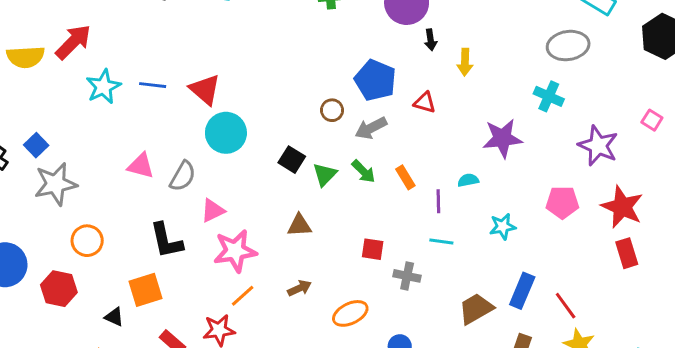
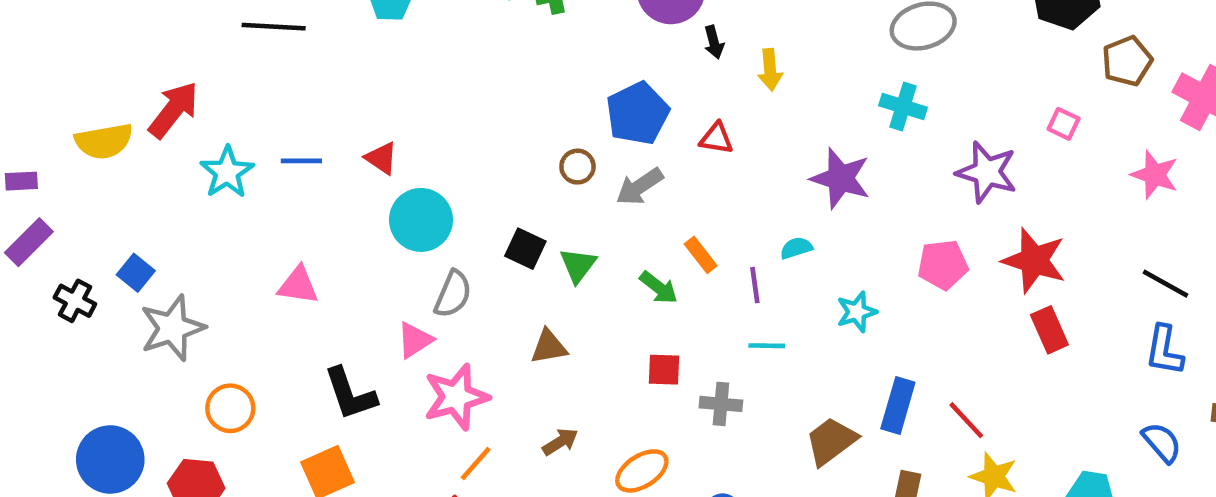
blue pentagon: (375, 80) -> (638, 113), turned 30
red triangle: (205, 89) -> (381, 158), size x0.7
purple star: (502, 138) -> (841, 178), turned 30
green arrow: (364, 171) -> (659, 288), moved
gray semicircle: (183, 176) -> (453, 294), moved

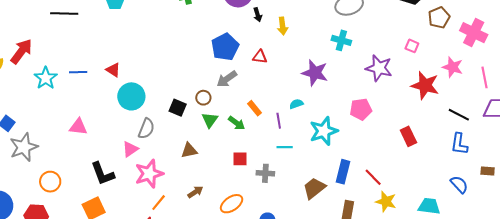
brown circle: (577, 167) -> (203, 98), moved
red star: (1034, 260) -> (425, 85), moved
green triangle: (578, 265) -> (210, 120), moved
cyan star: (857, 312) -> (324, 131), size x1.6

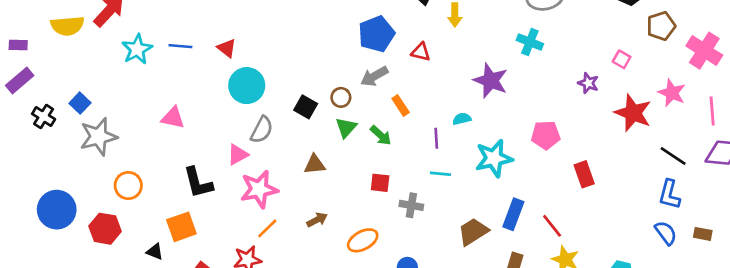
purple star: (379, 68) -> (588, 83), moved, size x0.6
orange rectangle: (255, 108) -> (401, 105), moved
red rectangle: (408, 136) -> (584, 174), moved
blue semicircle: (459, 184) -> (666, 233), moved

